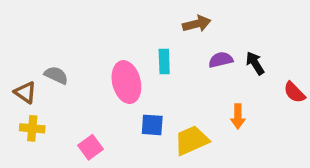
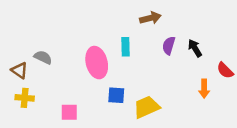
purple semicircle: (221, 60) -> (169, 46), turned -60
orange arrow: (238, 116) -> (204, 89), moved
pink square: (90, 147) -> (69, 112), turned 36

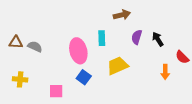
brown triangle: (19, 70) -> (16, 42), moved, turned -32
blue square: (116, 95) -> (84, 77), moved, turned 32
yellow trapezoid: (146, 107) -> (118, 66), moved

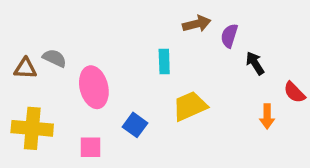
purple semicircle: (137, 37) -> (229, 36), moved
gray semicircle: (35, 47) -> (54, 58), moved
pink ellipse: (78, 51) -> (94, 87), moved
yellow cross: (20, 79) -> (32, 128), size x1.6

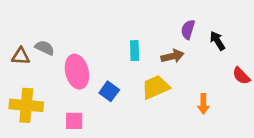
brown arrow: (197, 24) -> (172, 56), moved
black arrow: (255, 63) -> (217, 41), moved
orange arrow: (267, 116) -> (203, 104), moved
blue square: (135, 125) -> (109, 91), moved

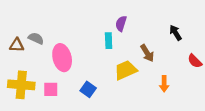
purple semicircle: (188, 29) -> (121, 24), moved
brown arrow: (172, 56) -> (147, 53), moved, turned 72
blue square: (109, 91) -> (88, 89), moved
pink square: (74, 121) -> (51, 89), moved

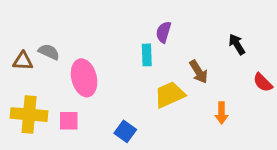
blue square: (88, 89) -> (125, 131), moved

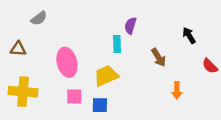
gray semicircle: (49, 52) -> (39, 18), moved, turned 119
yellow trapezoid: (170, 95) -> (106, 76), moved
pink square: (69, 121) -> (74, 96), moved
blue square: (125, 131) -> (100, 105), turned -35

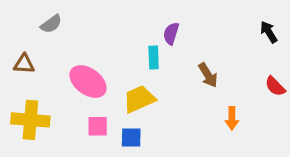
black arrow: (189, 35) -> (269, 32), moved
pink ellipse: (67, 62) -> (88, 82), turned -40

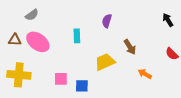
cyan rectangle: (154, 58) -> (77, 36), moved
pink ellipse: (88, 82) -> (38, 42), moved
yellow trapezoid: (139, 99) -> (105, 62), moved
orange arrow: (232, 118) -> (145, 74), turned 120

